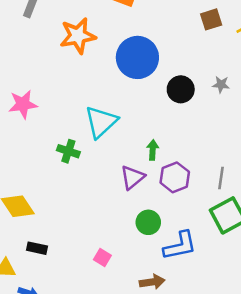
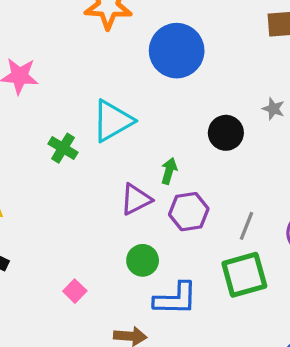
black circle: (181, 89) -> (226, 133), moved

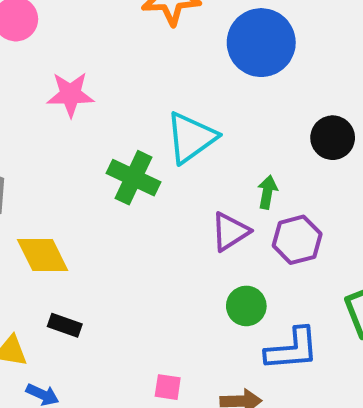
green cross: (63, 148) -> (133, 178), size x1.4
pink square: (75, 291) -> (168, 387), moved, turned -30

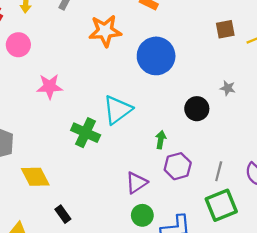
purple triangle: (230, 232) -> (136, 183), moved
green circle: (246, 306) -> (142, 215), moved
black rectangle: (65, 325) -> (63, 214), moved, turned 36

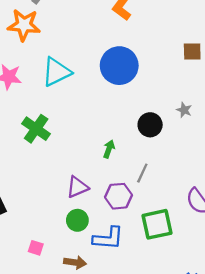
orange star: (105, 31) -> (24, 25), moved
cyan triangle: (117, 110) -> (56, 72), moved
purple hexagon: (178, 166) -> (119, 196), moved
gray line: (219, 171) -> (142, 173), moved

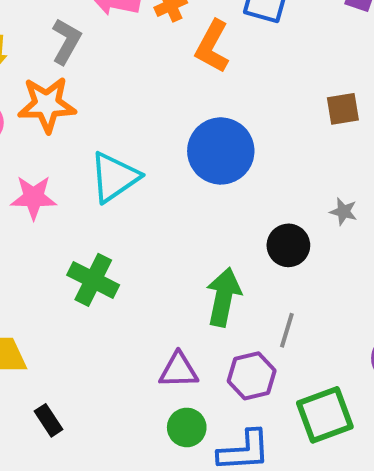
green arrow: (109, 149) -> (224, 297), size x1.8
purple triangle: (77, 187) -> (179, 370), turned 30

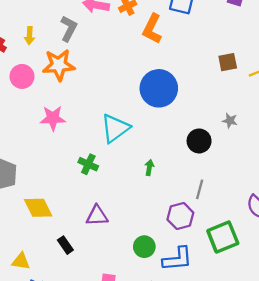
cyan triangle: (114, 177) -> (115, 128), moved
green cross: (93, 280) -> (88, 164), size x0.7
green arrow: (224, 297) -> (149, 168), moved, size x0.5
purple triangle: (179, 370) -> (97, 216), moved

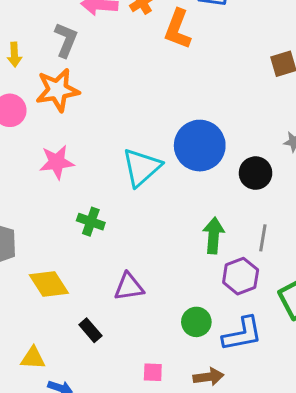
blue circle: (159, 88) -> (200, 146), moved
green cross: (88, 164) -> (91, 222), moved
green arrow: (149, 168) -> (214, 235), moved, size x1.6

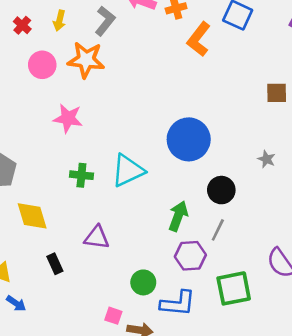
cyan triangle: (142, 167) -> (128, 171), moved
black circle: (256, 173) -> (221, 190), moved
green cross: (91, 222) -> (81, 175), turned -30
pink square: (153, 372) -> (113, 316), moved

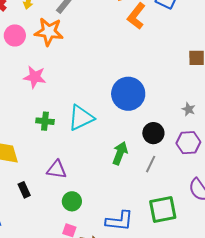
purple hexagon: (190, 256) -> (188, 143), moved
green circle: (143, 282) -> (72, 201), moved

